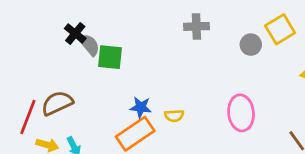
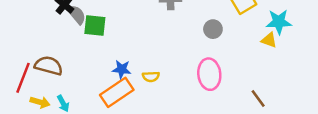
gray circle: (251, 45) -> (213, 29), moved
brown semicircle: (57, 103) -> (49, 66), turned 40

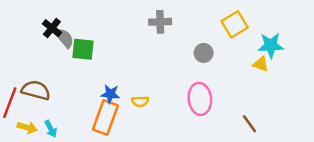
orange rectangle: (117, 92) -> (105, 118), turned -36

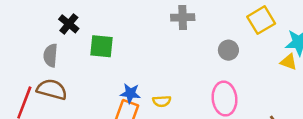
gray semicircle: (64, 38) -> (50, 55), moved, turned -135

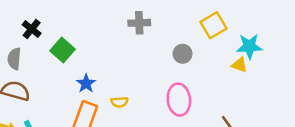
green square: (102, 46) -> (63, 50), turned 35
blue star: (130, 93) -> (86, 83), moved, turned 30

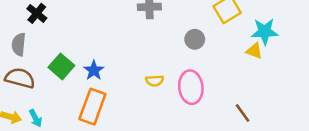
green square: (63, 50) -> (61, 66), moved
yellow semicircle: (119, 102) -> (155, 81), moved

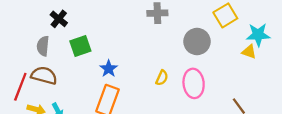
gray circle: (195, 39) -> (197, 42), size x1.5
green square: (61, 66) -> (80, 46), moved, turned 30
yellow semicircle: (155, 81) -> (162, 78), turned -63

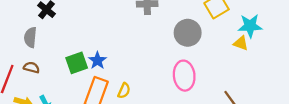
green square: (80, 46) -> (77, 63), moved
brown semicircle: (44, 75) -> (31, 67), size x0.6
yellow semicircle: (162, 78) -> (124, 91), moved

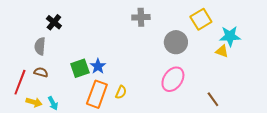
pink ellipse: (184, 76) -> (173, 79), turned 40

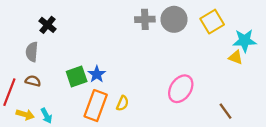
gray circle: (176, 42) -> (174, 19), moved

